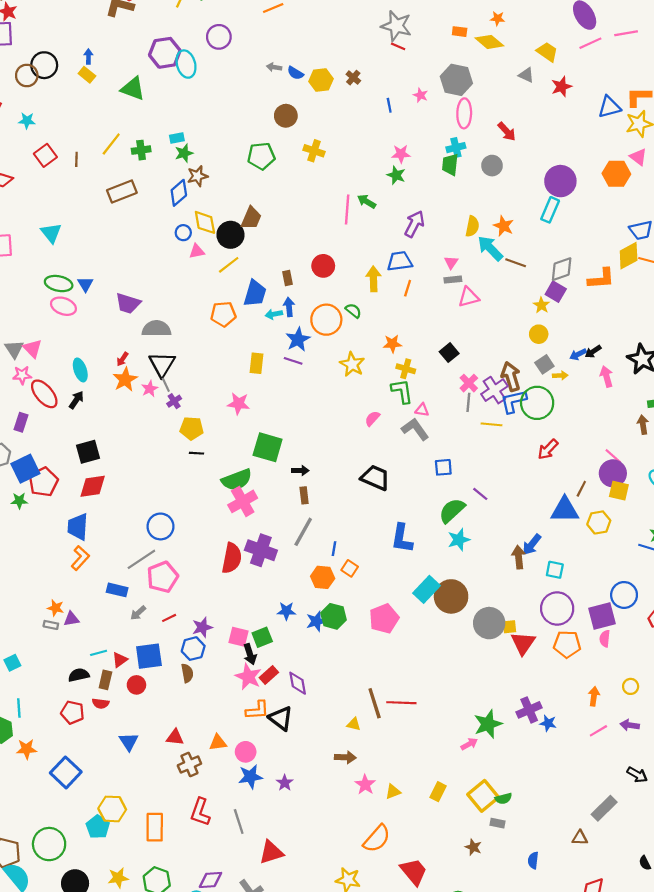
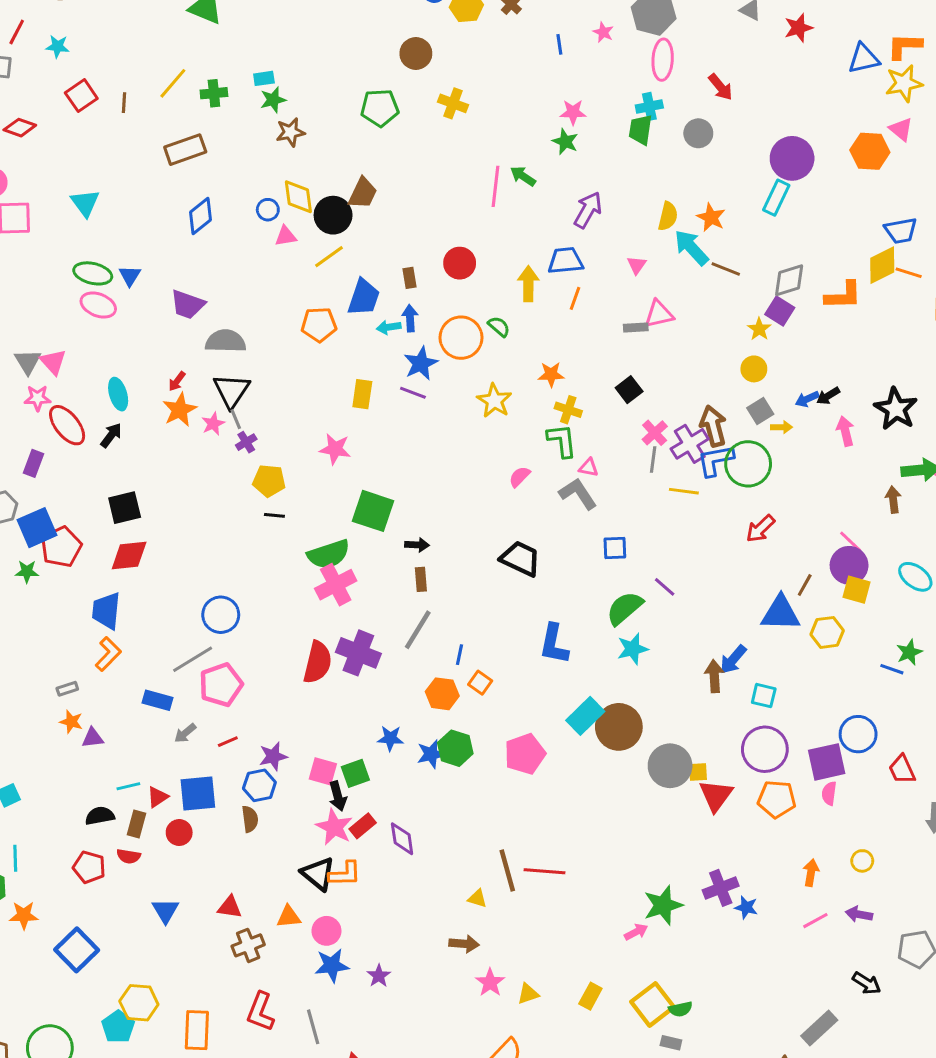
blue diamond: (179, 193) -> (200, 216), moved
gray rectangle: (453, 280) -> (636, 327), moved
gray rectangle: (51, 625) -> (67, 689), moved, turned -32
black triangle: (281, 718) -> (318, 874), moved

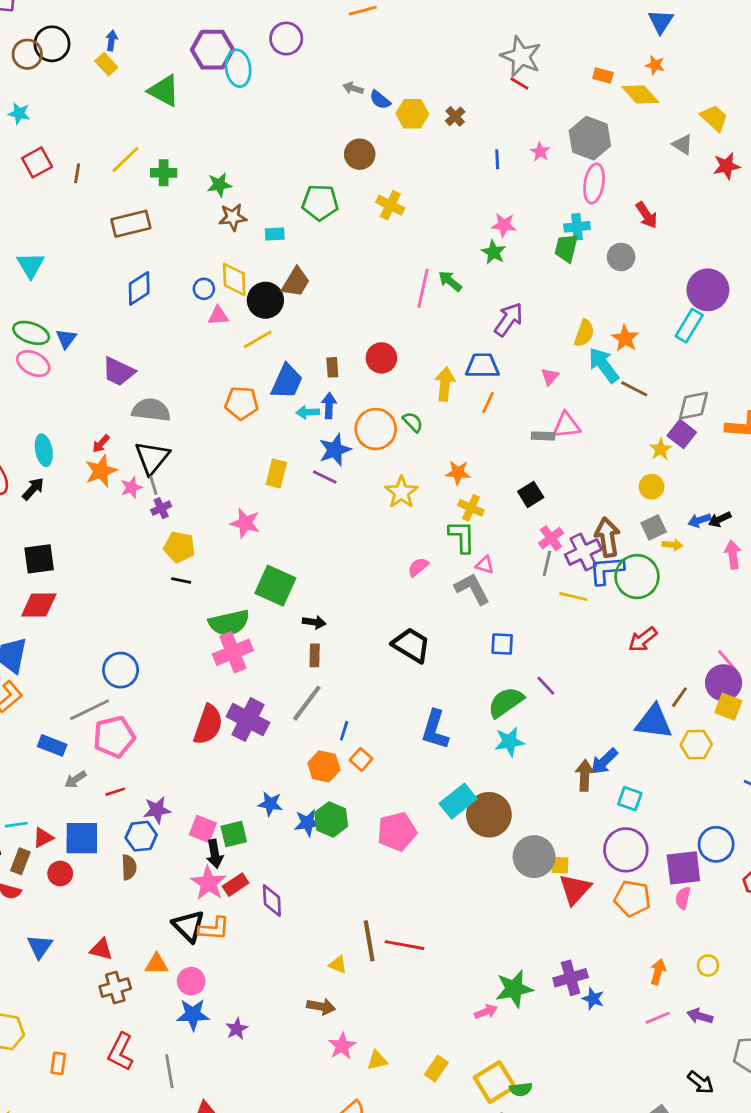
cyan rectangle: (264, 78) -> (275, 234), moved
orange rectangle: (197, 1030) -> (58, 1063), size x0.6

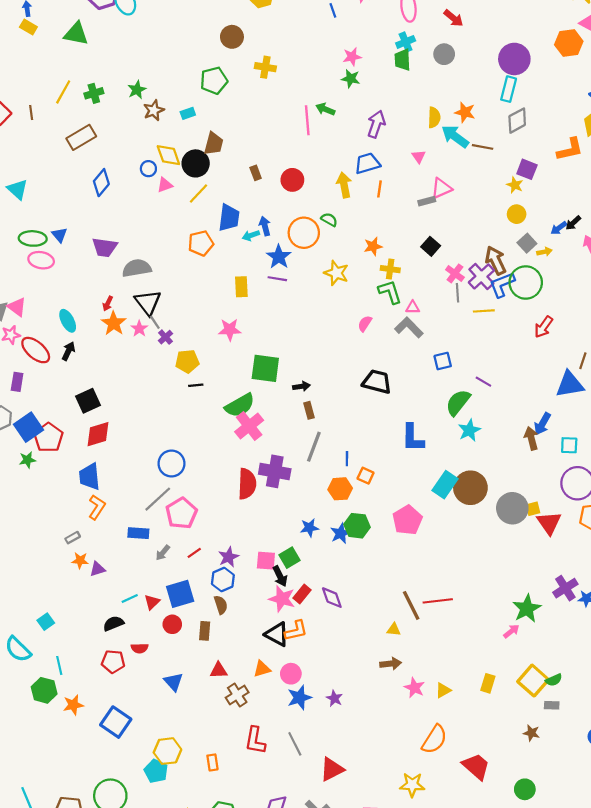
brown rectangle: (332, 367) -> (256, 173), moved
gray diamond: (694, 406) -> (517, 121), moved
brown rectangle: (20, 861) -> (205, 631), moved

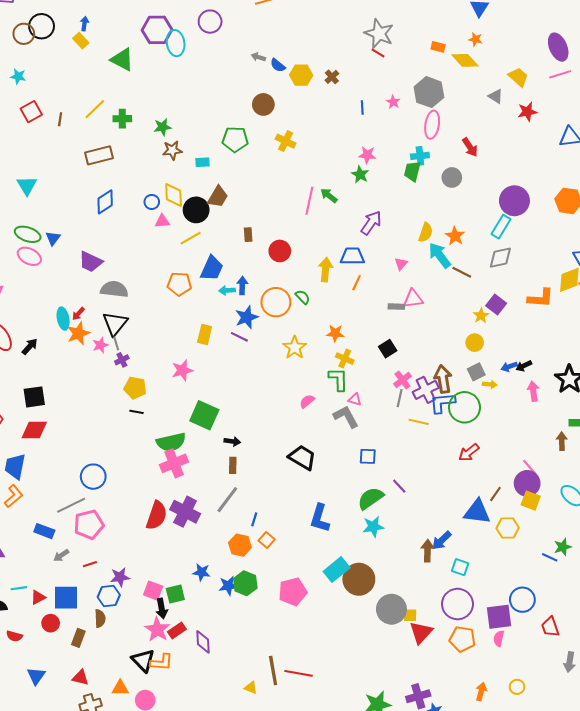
cyan ellipse: (68, 321) -> (63, 319), moved
pink star: (230, 330) -> (182, 370), turned -30

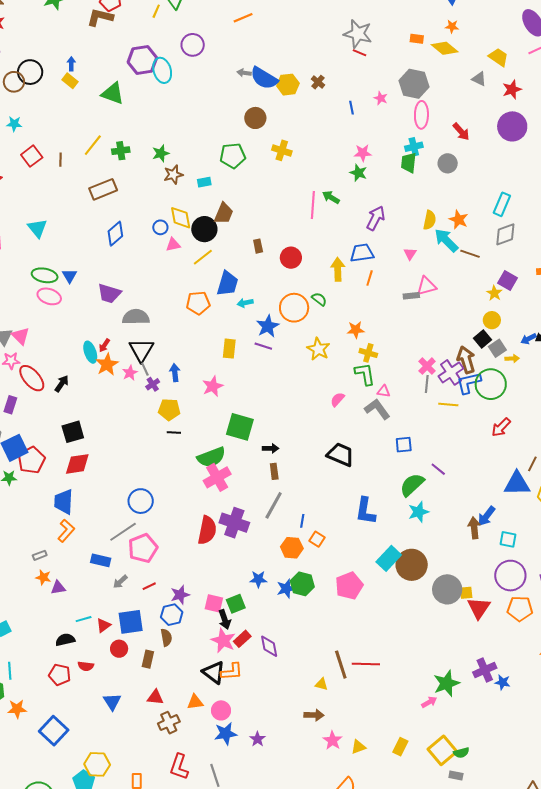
blue semicircle: (278, 65) -> (264, 78), size x1.8
purple circle: (514, 201) -> (512, 126), moved
blue arrow: (242, 286) -> (175, 373), moved
black square: (388, 349) -> (483, 339), moved

